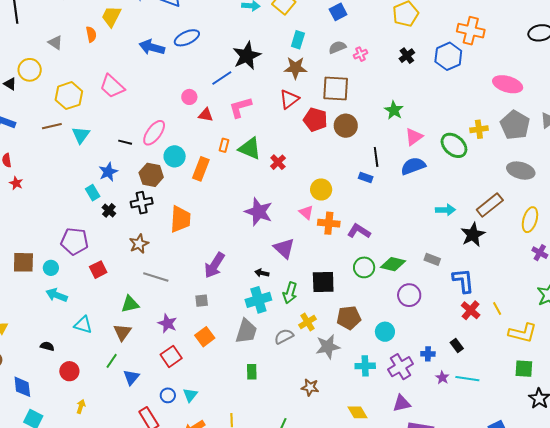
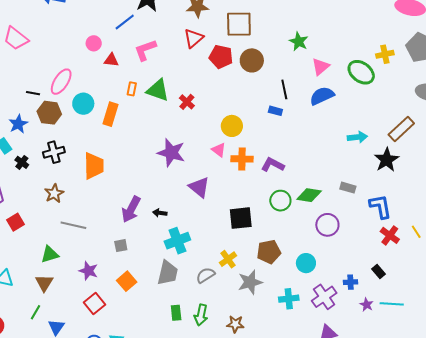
brown hexagon: (151, 175) -> (49, 113), moved
black arrow: (262, 273) -> (160, 213), moved
green arrow: (290, 293) -> (201, 315), moved

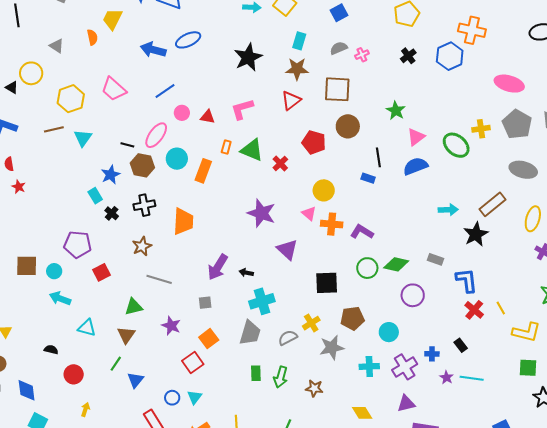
blue line: (125, 22) -> (165, 91), moved
pink circle: (94, 43) -> (182, 113), moved
red pentagon: (221, 57) -> (314, 142), moved
red square: (95, 303) -> (193, 362), moved

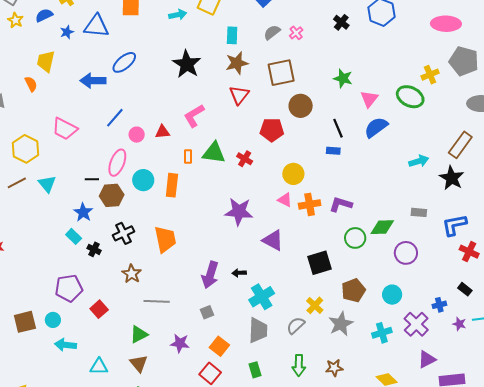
blue L-shape: (467, 280) -> (454, 225), turned -80
green rectangle: (256, 373) -> (255, 370), moved

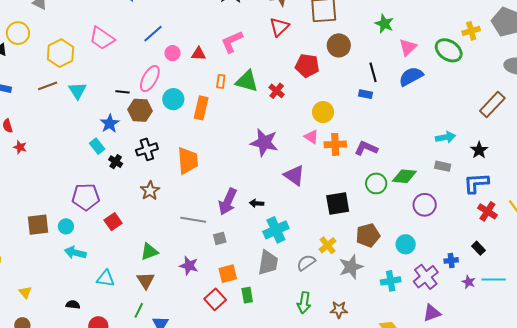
cyan arrow: (419, 161) -> (445, 137), moved
black star: (452, 178) -> (479, 150), moved, size x0.7
gray line: (157, 301) -> (193, 220), moved
orange square: (219, 346) -> (228, 274), turned 30
green rectangle: (255, 370) -> (247, 295), moved

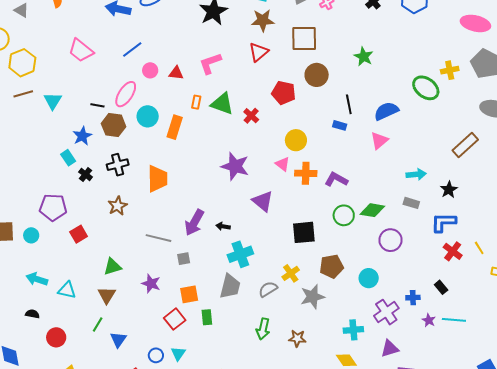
pink triangle: (408, 47) -> (379, 140), moved
yellow hexagon: (60, 53) -> (22, 63), moved
cyan arrow: (75, 253) -> (37, 279), moved
cyan cross: (391, 281) -> (353, 330), moved

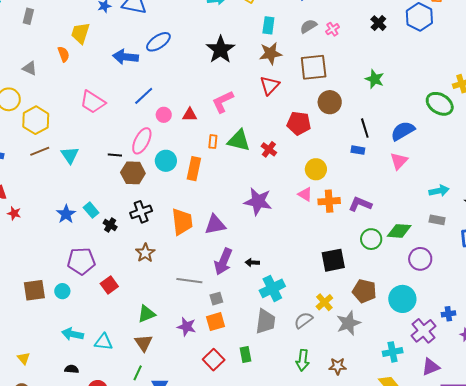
blue star: (82, 136) -> (66, 214), moved
purple triangle: (263, 201) -> (215, 225), moved, turned -45
brown pentagon: (332, 266) -> (364, 291), turned 30
cyan circle: (369, 278) -> (402, 299), size x1.4
orange square: (189, 294) -> (215, 322), moved

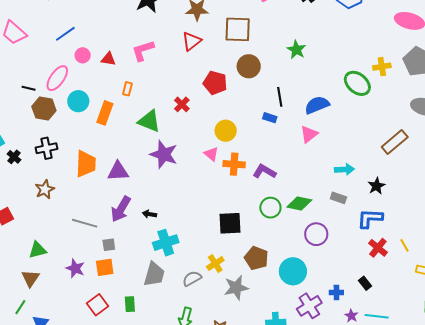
green triangle: (239, 141) -> (149, 121), moved

